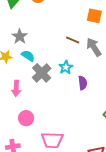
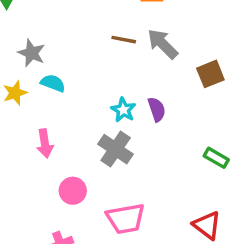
cyan star: (66, 67) -> (123, 110), moved
gray cross: (42, 73) -> (116, 149), moved

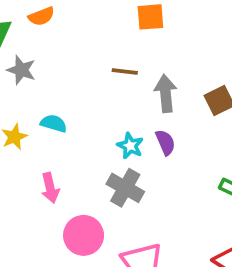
gray arrow: (163, 44) -> (166, 94), moved, turned 44
gray star: (31, 53) -> (21, 70), moved
pink circle: (73, 191) -> (84, 235), size x1.4

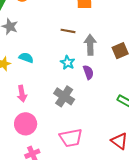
cyan star: (130, 146) -> (68, 63), moved
pink circle: (84, 235) -> (26, 124), moved

